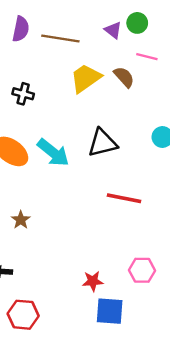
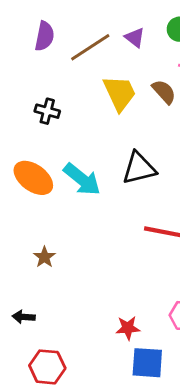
purple triangle: (113, 30) -> (135, 38), moved
brown line: (60, 39) -> (90, 47), turned -42
yellow trapezoid: (86, 78) -> (120, 93), turned 100

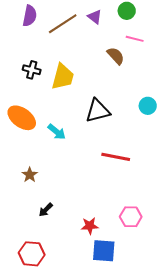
yellow trapezoid: (120, 93) -> (63, 77), moved, turned 40
cyan arrow: (82, 179) -> (57, 132), moved, size x0.7
black arrow: (24, 317) -> (46, 210), moved, turned -49

